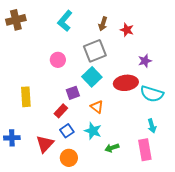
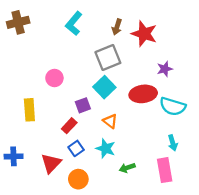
red star: (127, 30) -> (144, 34), size x1.6
pink circle: (58, 60) -> (54, 78), moved

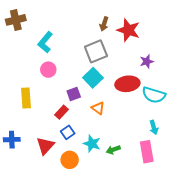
cyan L-shape: (74, 23) -> (45, 42), moved
cyan star: (106, 148) -> (92, 144), moved

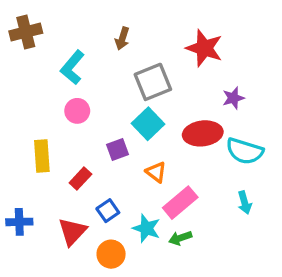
brown arrow: (104, 24) -> (122, 38), moved
red rectangle: (61, 112) -> (80, 178), moved
pink rectangle: (147, 152) -> (180, 203), moved, turned 60

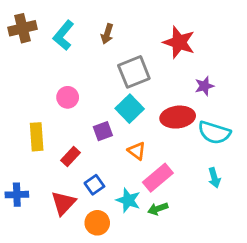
cyan L-shape: (72, 67) -> (63, 35), moved

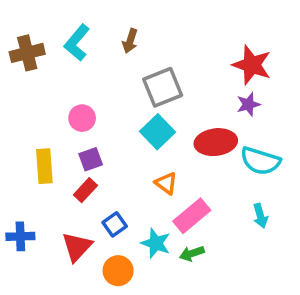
brown cross: (22, 28) -> (27, 53), moved
red star: (179, 42) -> (252, 65), moved
purple square: (103, 131) -> (91, 159), moved

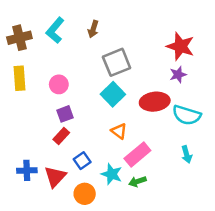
yellow rectangle: (44, 166) -> (19, 78), moved
blue cross: (20, 236) -> (27, 170), moved

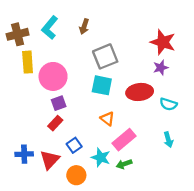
yellow rectangle: (19, 78) -> (28, 62), moved
pink circle: (59, 84) -> (53, 76), size x1.6
cyan square: (113, 94) -> (102, 85), turned -35
cyan semicircle: (187, 115) -> (168, 104), size x0.7

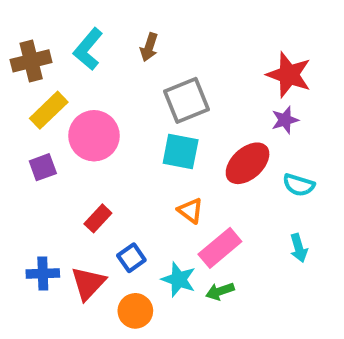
yellow rectangle: (28, 62) -> (49, 110), turned 50
red ellipse: (140, 92) -> (248, 163), turned -35
purple square: (59, 103) -> (43, 167), moved

